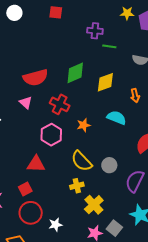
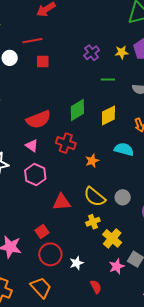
red square: (56, 12) -> (43, 61), moved
yellow star: (127, 13) -> (122, 52), moved
purple cross: (95, 31) -> (92, 53), moved, turned -35
pink hexagon: (51, 135) -> (35, 175), moved
red triangle: (36, 164) -> (62, 202), moved

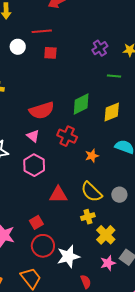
white star: (77, 263) -> (68, 256), size x1.6

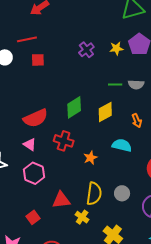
green line: (114, 76) -> (115, 84), moved
yellow semicircle: (92, 192) -> (94, 194), turned -120
yellow cross: (88, 217) -> (82, 217), moved, turned -32
red square: (36, 222) -> (33, 217), moved

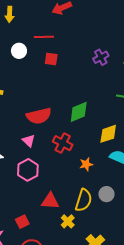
yellow diamond: (105, 112) -> (108, 134), moved
gray circle: (122, 193) -> (106, 194), moved
red square: (33, 217) -> (22, 222), moved

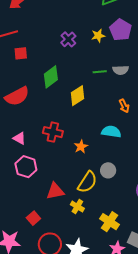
green diamond: (79, 112) -> (51, 77), moved
red semicircle: (39, 116) -> (17, 96), moved
yellow diamond: (108, 134) -> (77, 96), moved
yellow semicircle: (84, 200) -> (87, 182), turned 30

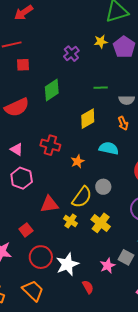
yellow star: (98, 36) -> (101, 42), moved
gray semicircle: (121, 70) -> (127, 100), moved
yellow diamond: (77, 96) -> (88, 119), moved
yellow cross: (110, 222) -> (101, 223), moved

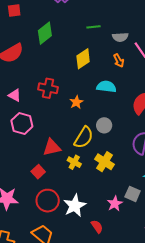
red square: (26, 230) -> (38, 172), moved

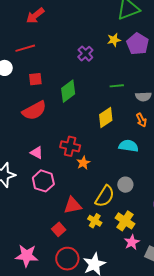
red square: (14, 10) -> (35, 79), moved
orange star: (76, 102) -> (83, 163), moved
pink star: (115, 204) -> (132, 242), moved

